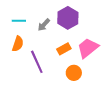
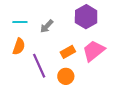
purple hexagon: (68, 18) -> (86, 17), moved
orange circle: (74, 73) -> (66, 76), moved

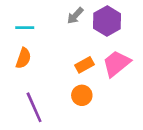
gray arrow: (47, 26) -> (75, 16), moved
purple line: (39, 66) -> (34, 107), moved

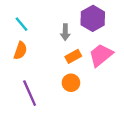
gray arrow: (75, 16) -> (65, 32), moved, turned -42
cyan line: (25, 28) -> (22, 24), turned 49

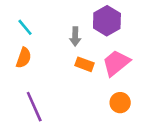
orange rectangle: (73, 56) -> (84, 64), turned 49
orange circle: (71, 83) -> (120, 103), moved

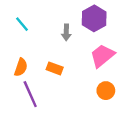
orange semicircle: (24, 58) -> (21, 67), moved
orange rectangle: (84, 64) -> (55, 68), moved

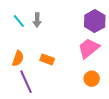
purple hexagon: (94, 18) -> (95, 21), moved
gray arrow: (66, 32) -> (37, 20), moved

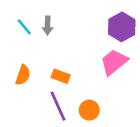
orange circle: (92, 79) -> (89, 110), moved
purple line: (26, 82) -> (58, 106), moved

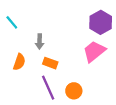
gray arrow: (48, 26) -> (40, 42), moved
cyan line: (24, 27) -> (12, 22), moved

